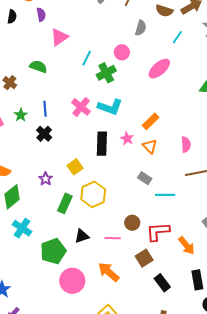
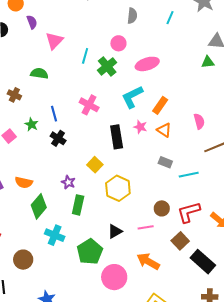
pink ellipse: (159, 69) -> (147, 64), moved, turned 35
cyan L-shape: (110, 107) -> (132, 97), moved, turned 145
green rectangle: (65, 203) -> (78, 205), moved
black rectangle: (162, 283) -> (203, 262), size x1.4

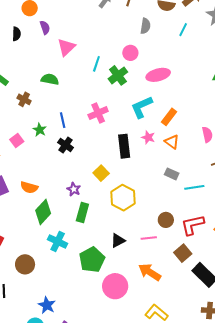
pink cross: (89, 105) -> (98, 113), turned 36

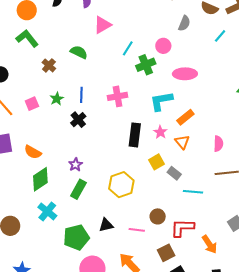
yellow square: (101, 173) -> (157, 162), moved

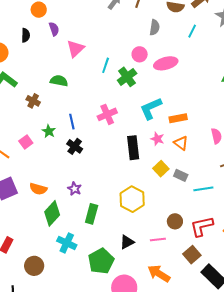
pink ellipse: (185, 74) -> (166, 63), moved
orange rectangle: (185, 117) -> (178, 118), turned 42
purple star: (76, 165) -> (75, 189), moved

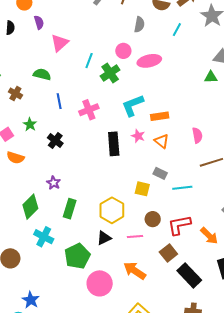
blue line: (72, 122) -> (59, 101), moved
yellow square: (161, 169) -> (142, 189), moved, turned -35
orange semicircle: (38, 189) -> (15, 158), moved
yellow hexagon: (132, 199) -> (112, 210), moved

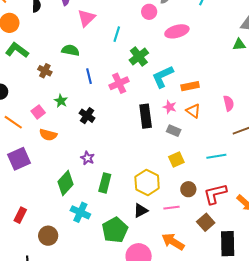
pink circle: (123, 51) -> (149, 12), moved
green cross: (110, 73) -> (139, 56), moved
gray rectangle: (160, 173) -> (174, 131), moved
yellow square: (142, 189) -> (176, 160), turned -35
black rectangle: (189, 275) -> (228, 244), turned 45

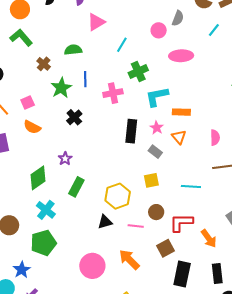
green semicircle: (70, 50) -> (73, 50), turned -30
green star: (61, 101) -> (61, 88), moved, size x1.5
green pentagon: (115, 230) -> (43, 243), moved

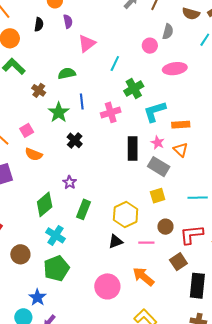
gray rectangle: (155, 152) -> (159, 167), size x1.5

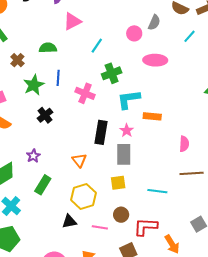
pink cross: (111, 112) -> (85, 93), turned 30
orange triangle: (181, 150) -> (79, 160), moved
gray rectangle: (159, 167) -> (124, 154), turned 50

